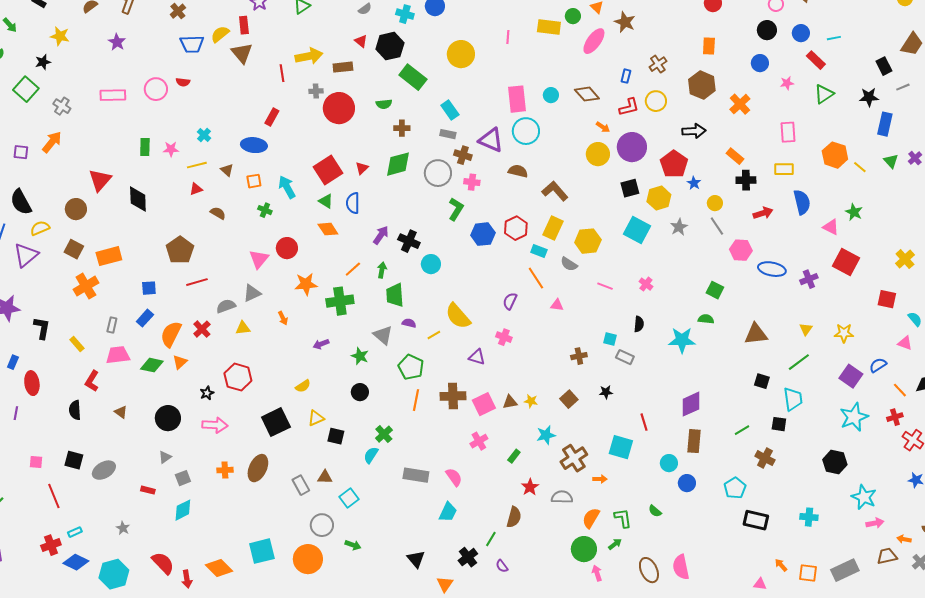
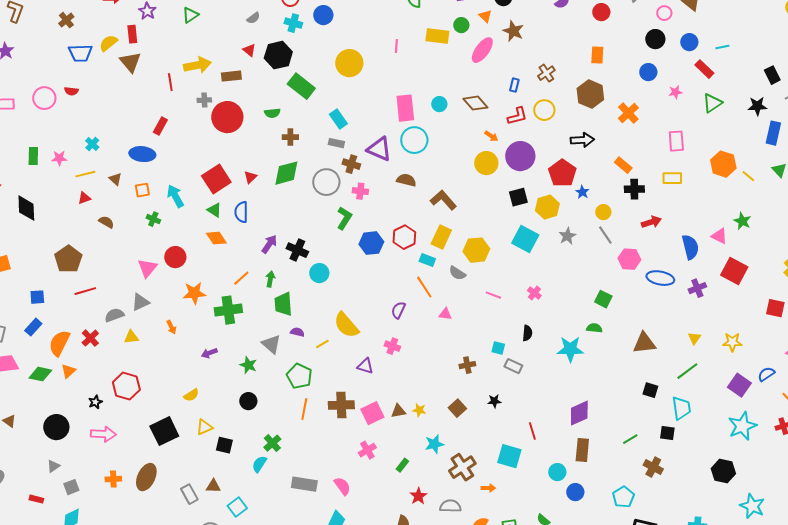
blue semicircle: (802, 202) -> (690, 247), moved

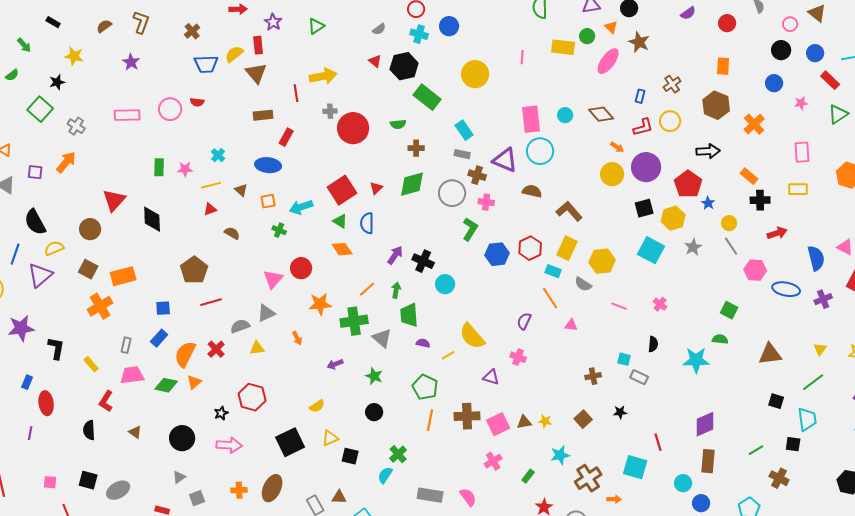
brown rectangle: (231, 76) -> (263, 115), moved
cyan arrow: (175, 196) -> (301, 207), turned -80
gray triangle: (271, 344) -> (382, 338), moved

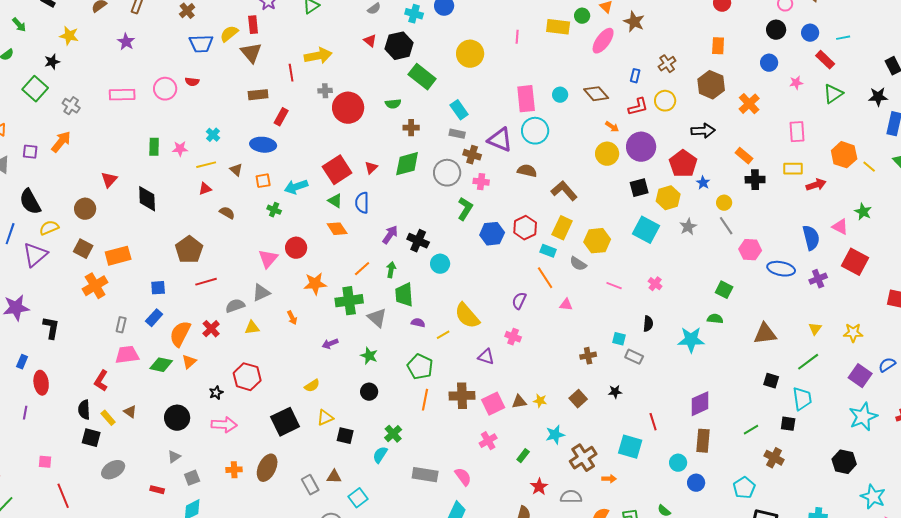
red triangle: (114, 200) -> (109, 180), size x0.7
red arrow: (777, 233) -> (816, 185), moved
yellow rectangle: (91, 364) -> (108, 418), moved
black square: (88, 480) -> (91, 438), moved

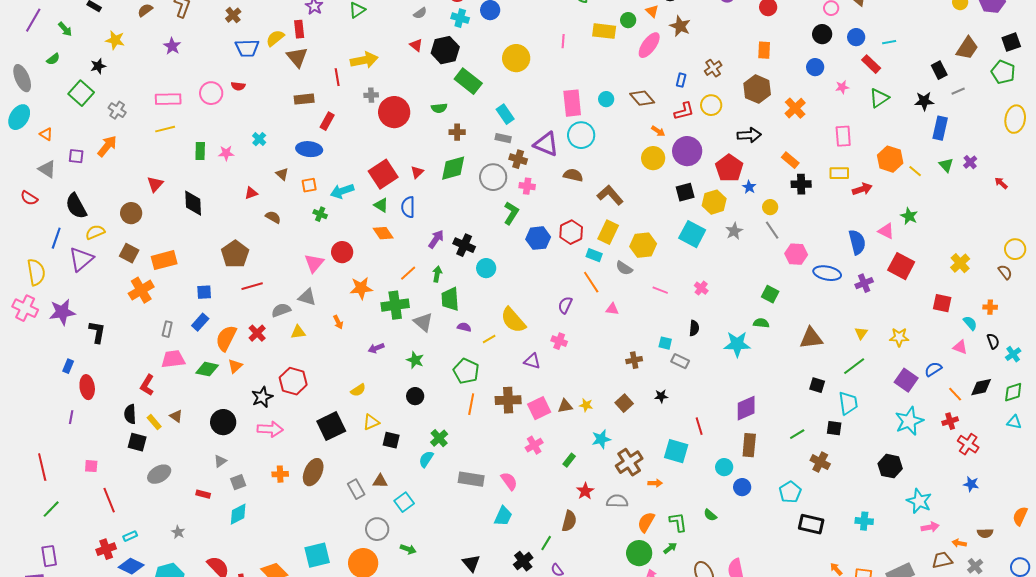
yellow line: (206, 165) -> (165, 129), moved
gray triangle: (261, 293) -> (307, 297), turned 42
black star: (216, 393) -> (262, 397), size x1.5

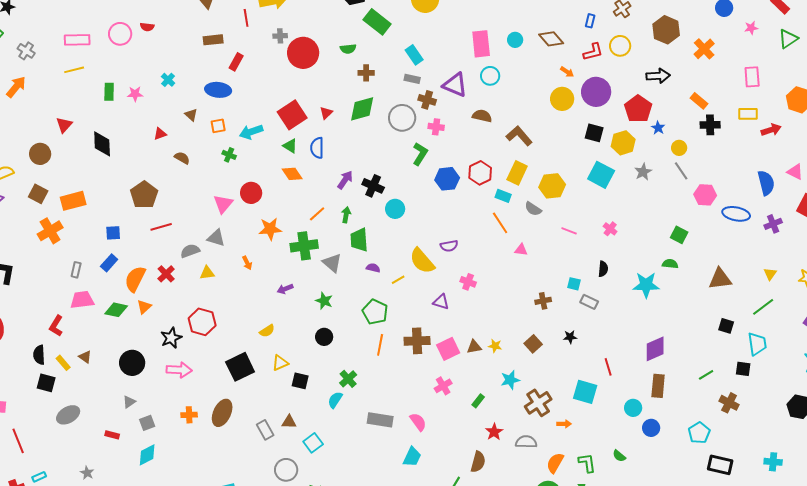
cyan circle: (581, 135) -> (490, 76), size x0.7
black square: (685, 192) -> (594, 133), turned 30
purple semicircle: (565, 305) -> (449, 246), moved, turned -126

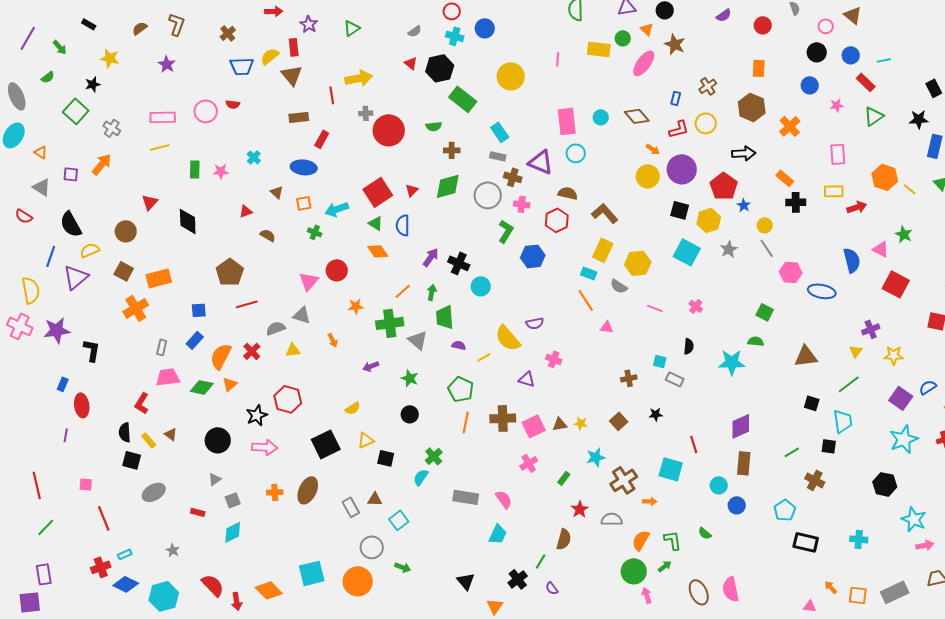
red hexagon: (480, 173) -> (557, 220), moved
purple cross: (773, 224) -> (871, 329), moved
orange star: (270, 229) -> (356, 306), size x0.7

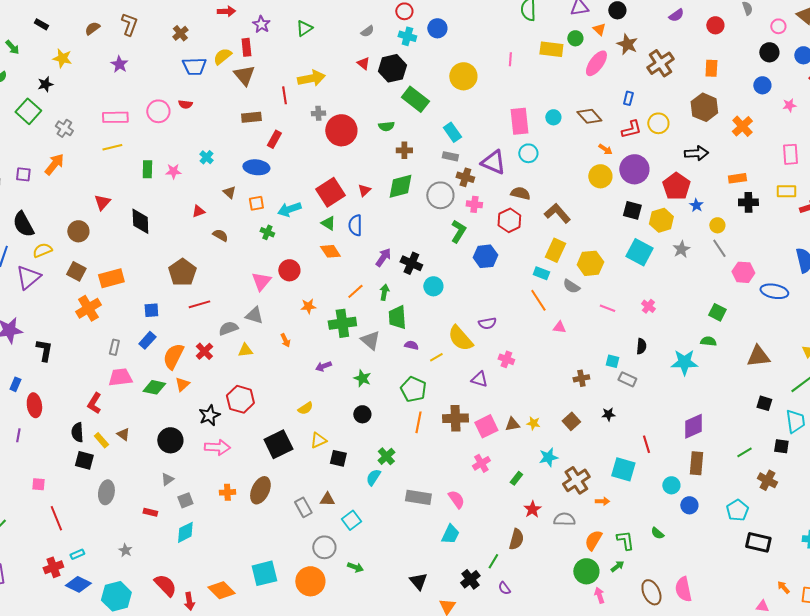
brown cross: (708, 86) -> (660, 63), moved, size x1.5
orange rectangle: (785, 178) -> (737, 178), turned -48
gray ellipse: (154, 492) -> (106, 492), turned -50

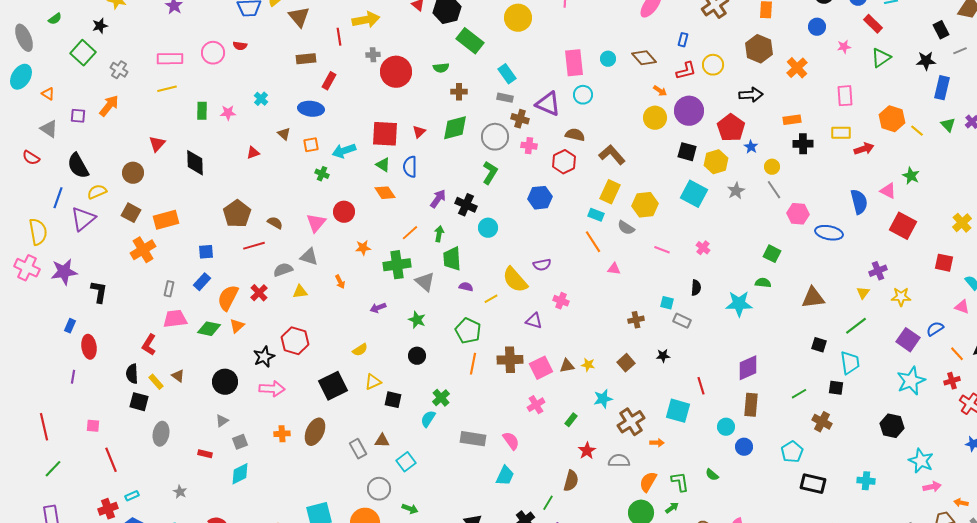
red square: (330, 192) -> (385, 134), turned 36
green L-shape: (458, 231) -> (490, 173), moved
brown semicircle: (220, 235) -> (275, 223), moved

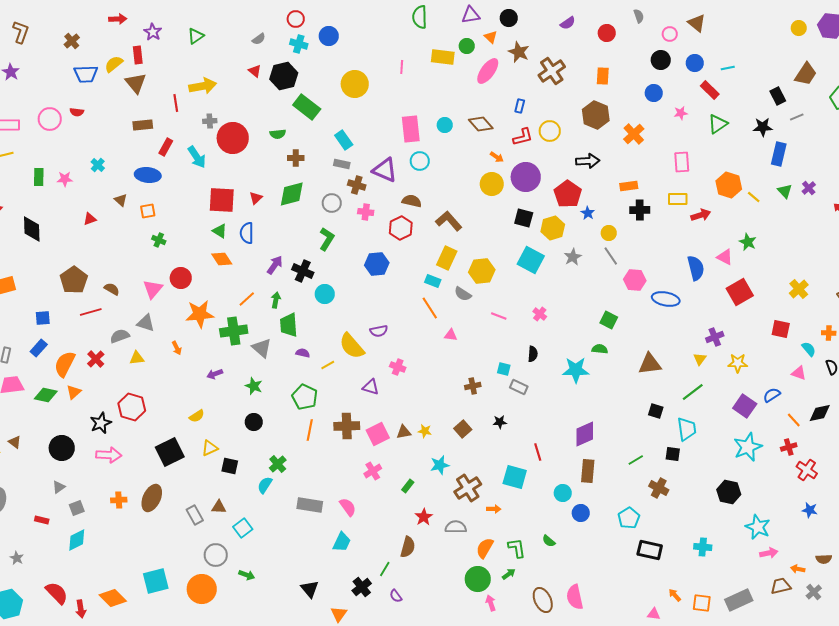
gray circle: (495, 137) -> (332, 203), size x0.7
cyan arrow: (344, 151) -> (197, 157), moved, turned -105
red square: (903, 226) -> (740, 292), turned 32
orange star: (363, 248) -> (200, 314), size x1.8

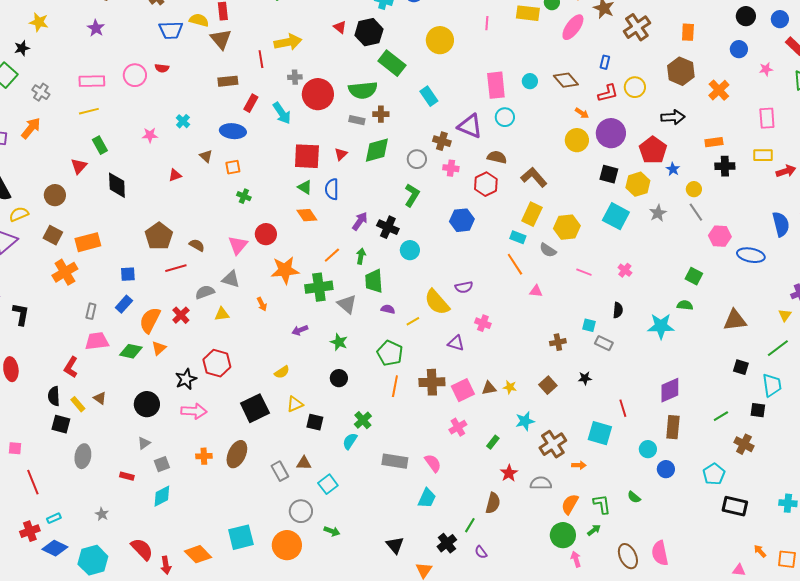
yellow semicircle: (114, 64) -> (199, 20), turned 54
green semicircle: (278, 134) -> (363, 90), size x1.8
gray rectangle: (342, 164) -> (357, 120), moved
green rectangle: (39, 177) -> (100, 145), moved, turned -30

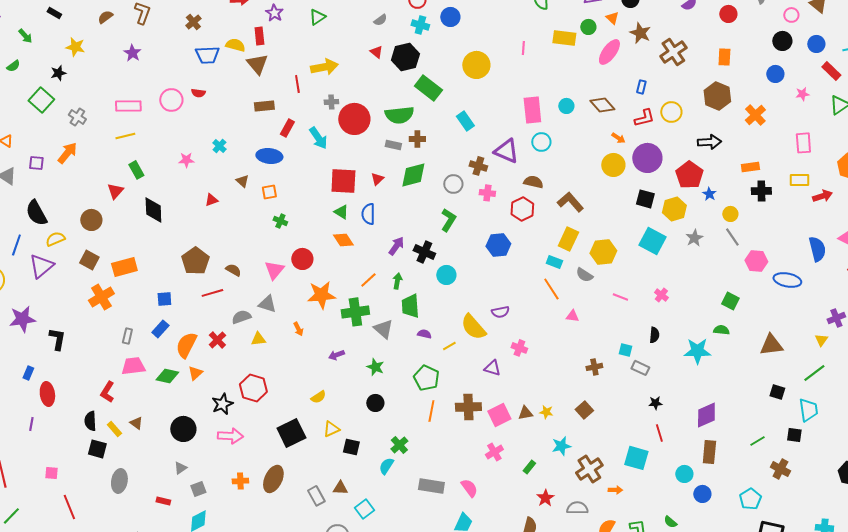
black star: (585, 378) -> (655, 403), moved

